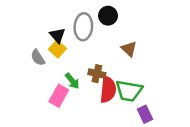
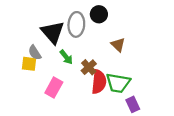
black triangle: (57, 35) -> (53, 32), size x1.6
yellow square: (57, 49) -> (29, 64), moved, turned -35
brown cross: (97, 74) -> (89, 67), turned 35
green arrow: (72, 81) -> (66, 57), moved

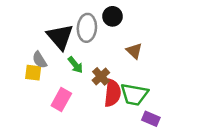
purple rectangle: (133, 104) -> (151, 119), turned -42

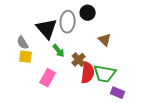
gray semicircle: (40, 60) -> (23, 43), moved

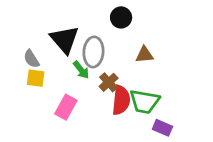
gray ellipse: (68, 22) -> (93, 52), moved
brown triangle: (105, 40) -> (144, 55), turned -48

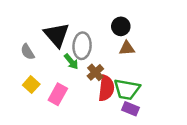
black circle: (121, 17) -> (121, 26), moved
yellow square: (36, 78) -> (31, 85), moved, turned 35
purple rectangle: (162, 128) -> (130, 109), moved

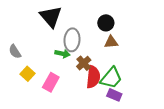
black triangle: (57, 35) -> (51, 17), moved
gray semicircle: (28, 52) -> (15, 52), moved
green arrow: (71, 62) -> (62, 54), turned -40
green trapezoid: (127, 89) -> (111, 78), turned -60

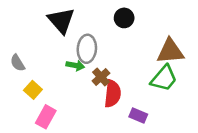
black circle: (106, 23) -> (124, 18), moved
brown triangle: (111, 42) -> (170, 51), moved, size x1.6
green trapezoid: (111, 78) -> (164, 78), moved
pink rectangle: (51, 82) -> (46, 117), moved

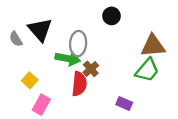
black triangle: (61, 21) -> (40, 30), moved
gray semicircle: (18, 63) -> (16, 39), moved
green arrow: (75, 65) -> (68, 59), size x1.5
red semicircle: (113, 94) -> (79, 84), moved

